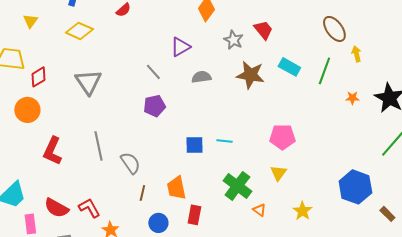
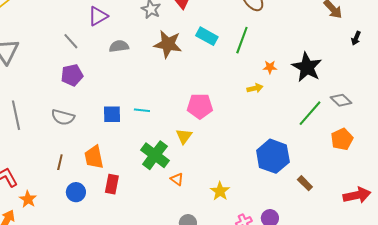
yellow arrow: (356, 54) -> (255, 88), moved, turned 91
gray semicircle: (130, 163) -> (63, 117), moved, turned 140
yellow triangle: (278, 173) -> (184, 136), moved
yellow star: (302, 211) -> (220, 191), moved

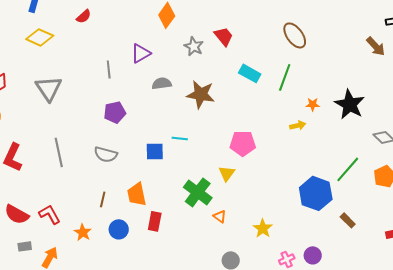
gray line: (71, 41) -> (109, 69), moved, turned 36
brown star: (168, 44) -> (201, 94), moved
cyan line: (142, 110) -> (180, 138), moved
green line: (310, 113) -> (348, 169), moved
orange star: (28, 199) -> (83, 232), moved

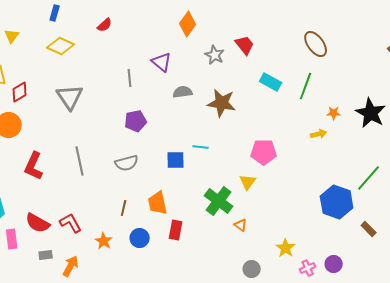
purple triangle: (141, 53) -> (162, 62), turned -50
gray semicircle: (106, 154) -> (127, 163), turned -30
yellow star: (263, 228) -> (286, 248), moved

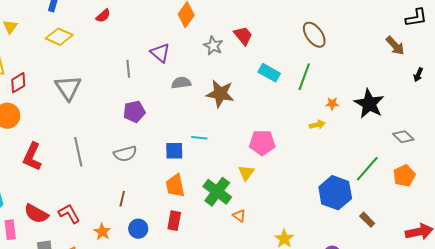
orange trapezoid: (158, 203) -> (175, 186), moved

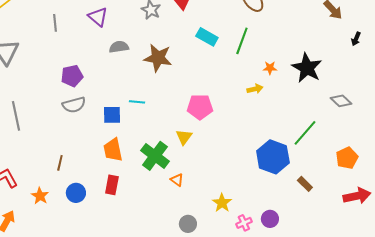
gray line: (128, 69) -> (55, 23), moved
gray semicircle: (125, 154) -> (74, 105), moved
orange pentagon: (404, 176) -> (347, 158), moved

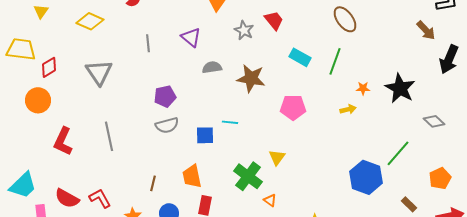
black arrow: (356, 39) -> (449, 59), size x2.0
pink pentagon: (200, 107) -> (293, 107), moved
orange trapezoid: (113, 150) -> (192, 176), moved
brown rectangle: (305, 184) -> (409, 204), moved

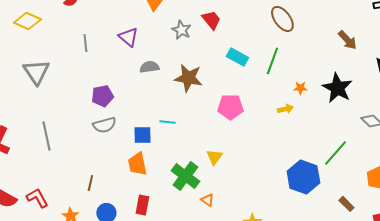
brown arrow: (426, 30) -> (347, 40), moved
orange trapezoid: (192, 176) -> (137, 164), moved

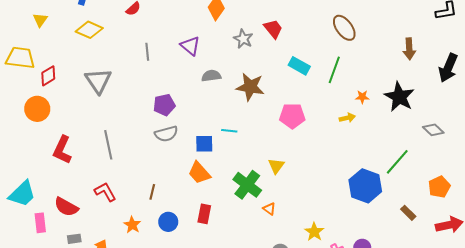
brown arrow: (347, 40) -> (409, 49), turned 40
orange trapezoid: (137, 164) -> (199, 173), turned -30
red L-shape: (37, 198) -> (105, 192), moved

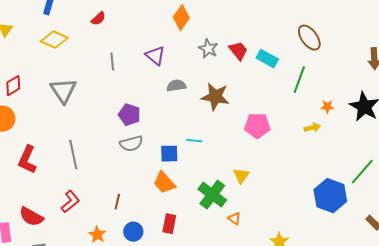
red trapezoid: (273, 29) -> (238, 51), moved
cyan rectangle: (299, 66) -> (267, 59), moved
purple pentagon: (164, 105) -> (129, 115), turned 30
red L-shape: (105, 192) -> (70, 202), turned 80

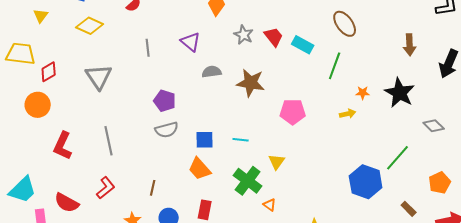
cyan line: (194, 141) -> (241, 140), moved

